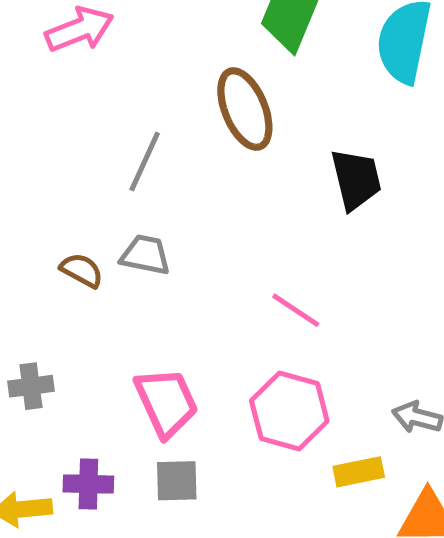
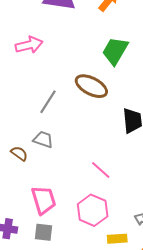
brown ellipse: (245, 109) -> (91, 86), turned -48
brown semicircle: (82, 270) -> (19, 154), moved

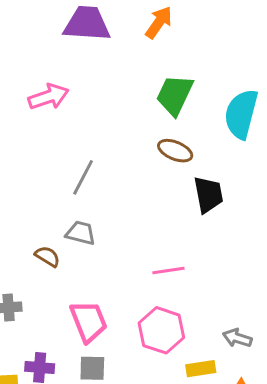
brown ellipse: (91, 86) -> (175, 151), moved, size x0.7
pink line: (101, 170) -> (168, 271), turned -45

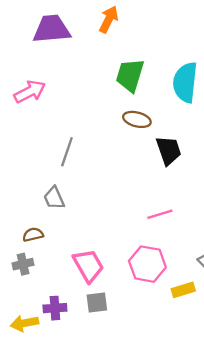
gray trapezoid: (81, 233) -> (54, 198), moved, turned -120
brown semicircle: (47, 256) -> (33, 235), moved, turned -36
pink line: (168, 271) -> (160, 214), moved

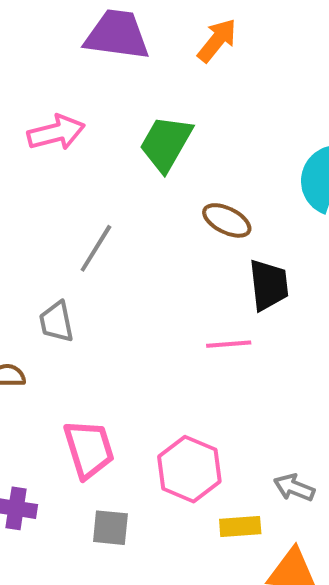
green trapezoid: (130, 75) -> (166, 143), moved
pink line: (160, 214) -> (229, 344), moved
gray square: (97, 303) -> (110, 528), moved

